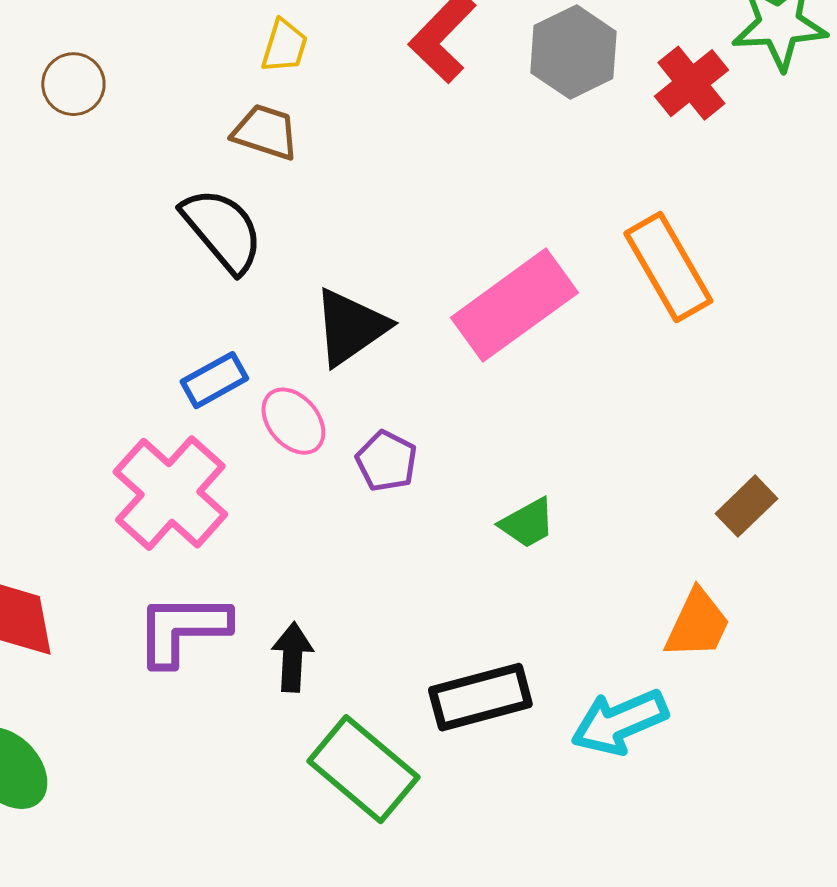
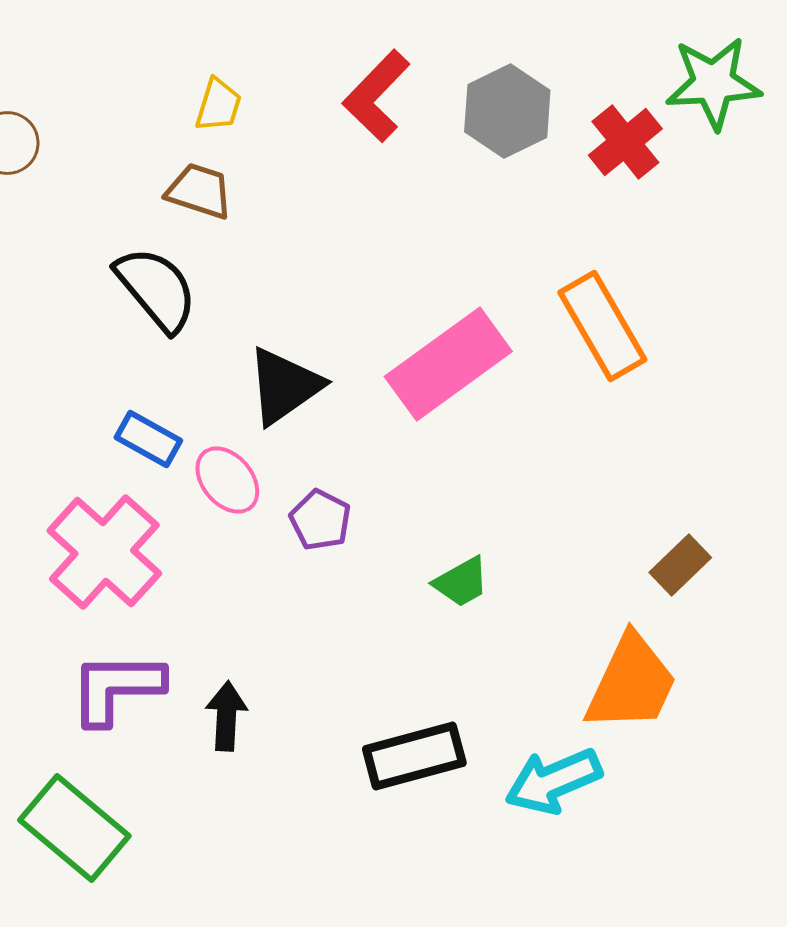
blue rectangle: (214, 380) -> (148, 439), turned 58
orange trapezoid: (697, 624) -> (631, 683), size x1.4
green rectangle: (363, 769) -> (74, 828), moved

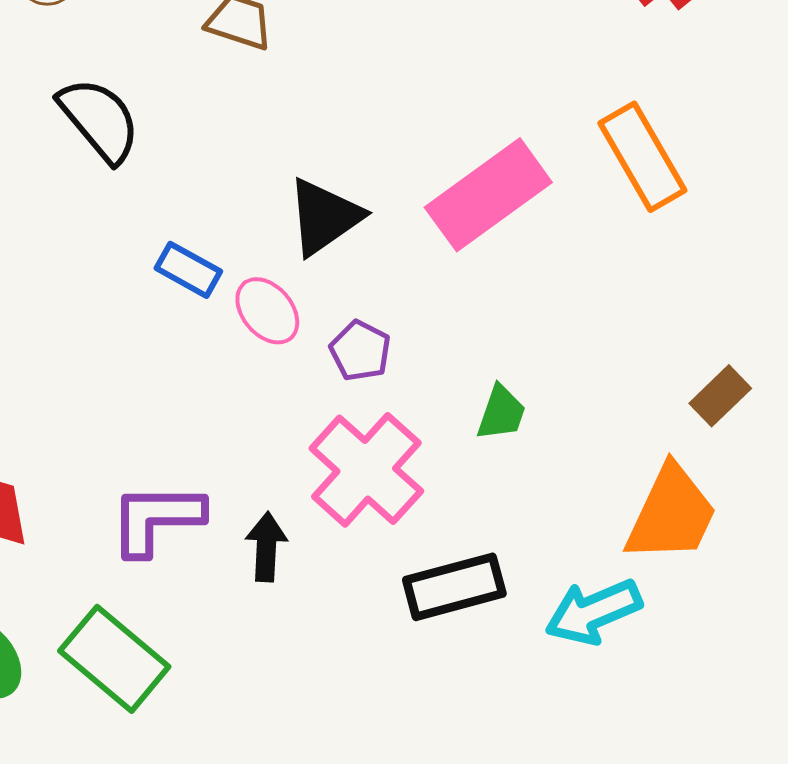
black semicircle: (156, 289) -> (99, 120), moved
pink cross: (104, 552) -> (366, 470), moved
green trapezoid: (461, 582) -> (501, 413), turned -42

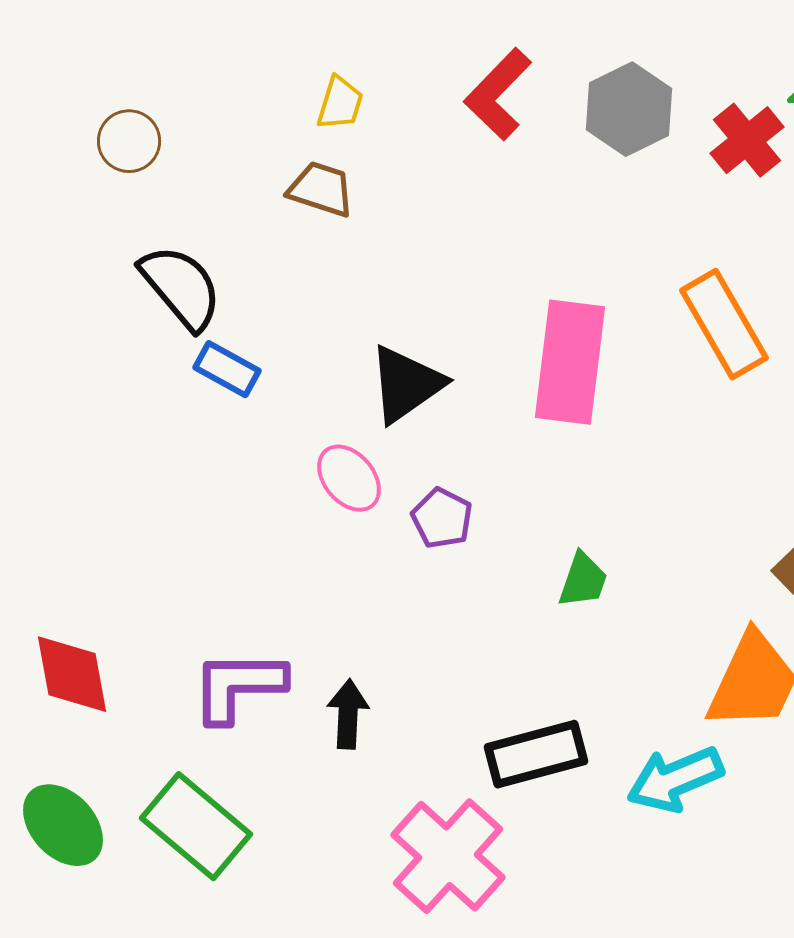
pink rectangle: (488, 195) -> (570, 362), turned -47
blue rectangle: (188, 270) -> (227, 369), moved
pink cross: (366, 470) -> (448, 856), moved

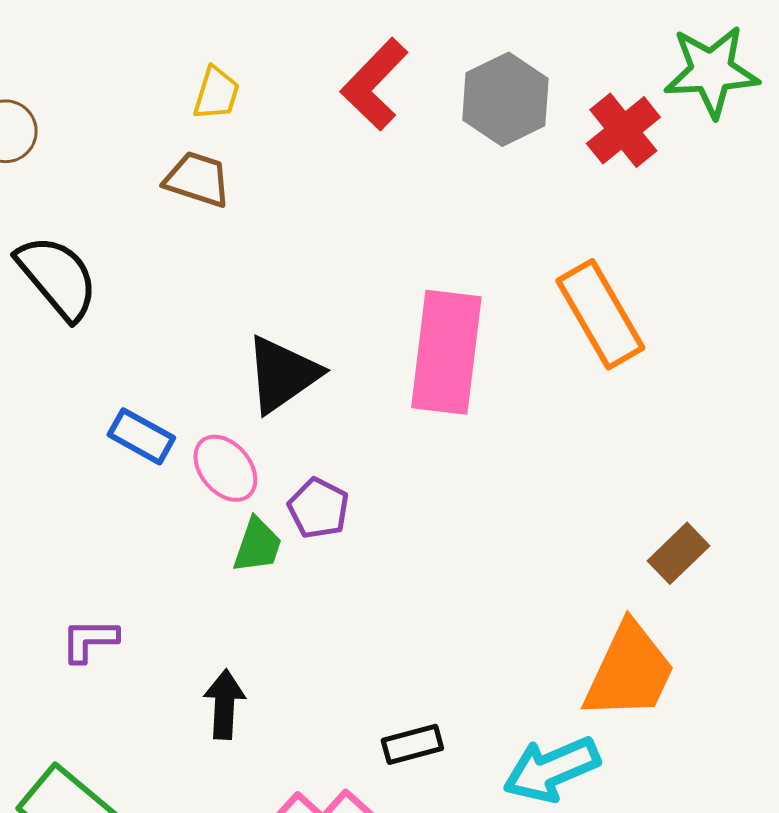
blue rectangle: (227, 369) -> (141, 436), moved
green trapezoid: (583, 580) -> (257, 545), moved
purple L-shape: (238, 686) -> (89, 640), moved, size x0.6
black rectangle: (536, 754) -> (412, 744), size x0.6

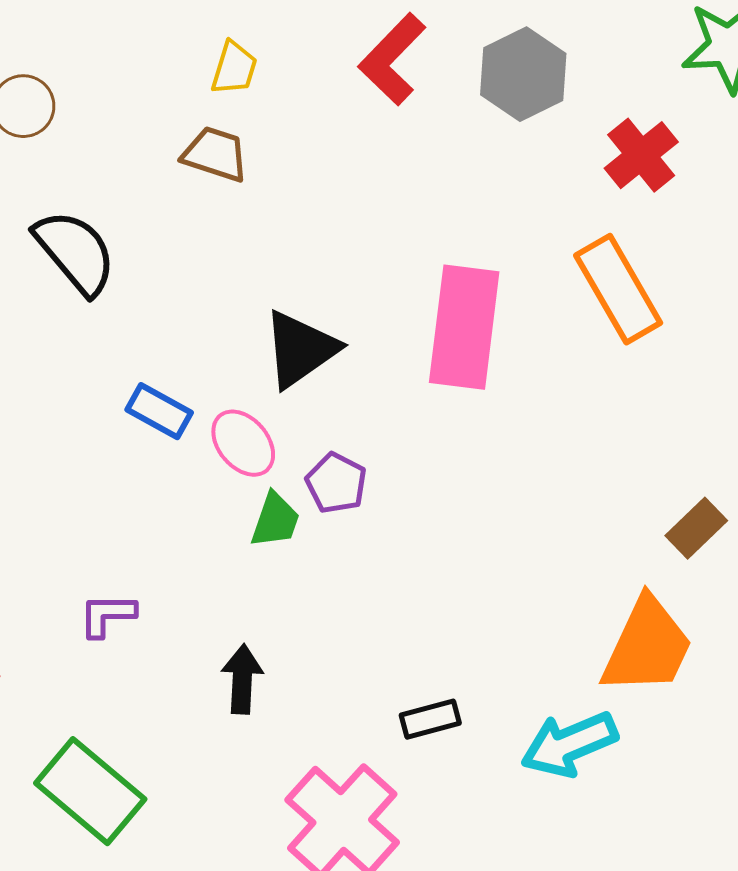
red cross: (623, 130) -> (641, 155), moved

